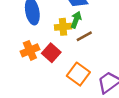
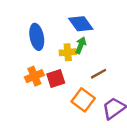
brown line: (84, 36) -> (99, 74), moved
red square: (51, 53) -> (56, 78), turned 30

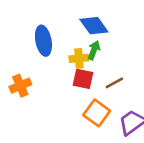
orange cross: (34, 76) -> (20, 86), moved
red square: (56, 78) -> (83, 79), moved, turned 30

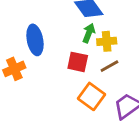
blue ellipse: (43, 41) -> (35, 40), moved
yellow cross: (79, 58) -> (107, 41), moved

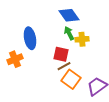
green arrow: (89, 33) -> (69, 33), turned -48
brown line: (109, 66) -> (64, 66), moved

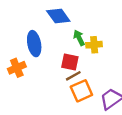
blue diamond: (69, 15) -> (58, 16), moved
orange square: (71, 79) -> (81, 91), turned 30

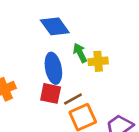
blue ellipse: (34, 44) -> (53, 68), moved
red square: (70, 62) -> (51, 93), moved

